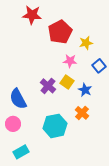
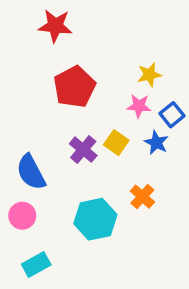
red pentagon: (60, 32) -> (74, 87), moved
pink star: (70, 61) -> (139, 106), moved
blue star: (85, 90) -> (156, 143), moved

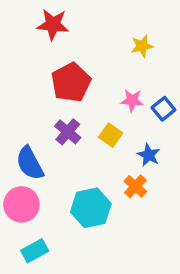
yellow star: (149, 75) -> (142, 46), moved
blue star: (156, 143) -> (149, 155), moved
purple cross: (83, 150) -> (68, 132), moved
pink circle: (22, 216) -> (21, 205), size x1.4

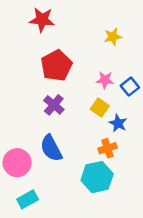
yellow square: (111, 135) -> (100, 108), moved
blue semicircle: (30, 163) -> (51, 148), moved
orange cross: (135, 186) -> (108, 148), turned 30
cyan hexagon: (91, 208) -> (97, 177), moved

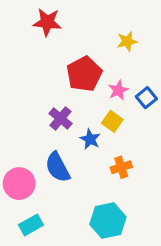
red pentagon: (56, 66) -> (84, 74), moved
pink star: (105, 80) -> (118, 90), turned -30
blue star: (118, 123) -> (90, 139), moved
cyan hexagon: (97, 177) -> (108, 221), moved

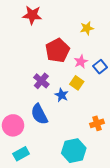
orange cross: (121, 167) -> (97, 123), moved

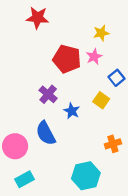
red pentagon: (58, 50) -> (67, 59), turned -30
pink star: (81, 62) -> (94, 57), moved
yellow square: (77, 83) -> (101, 100), moved

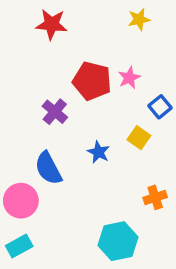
yellow star: (101, 33) -> (139, 19), moved
purple cross: (48, 94) -> (55, 112), moved
blue semicircle: (46, 133) -> (48, 168), moved
cyan rectangle: (24, 179) -> (19, 246), moved

